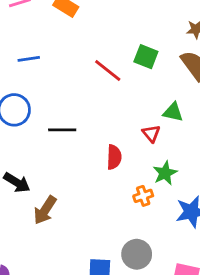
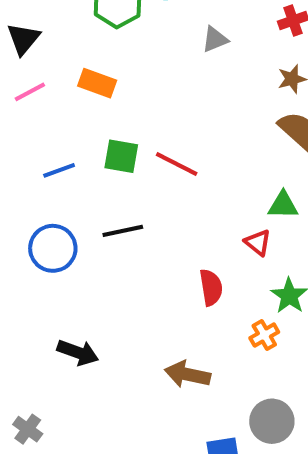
green square: (146, 57) -> (121, 156), moved
black line: (62, 130) -> (123, 231), moved
brown arrow: (45, 210) -> (187, 374), moved, turned 80

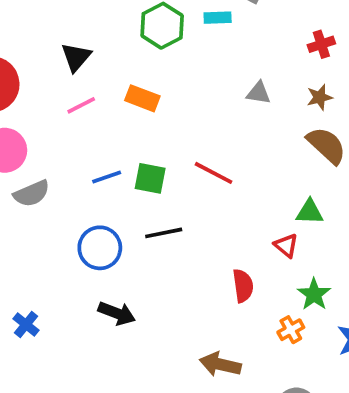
gray triangle: (215, 39) -> (259, 93), moved, turned 30
green square: (121, 156) -> (150, 178), moved
black arrow: (78, 352) -> (117, 313), moved

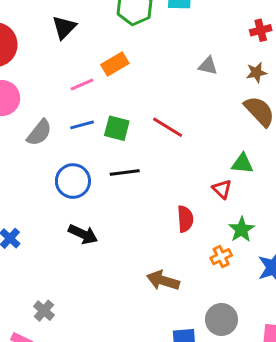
orange rectangle: (142, 98) -> (115, 64), turned -55
pink line: (81, 105) -> (82, 84), moved
gray semicircle: (32, 194) -> (39, 133), moved, turned -32

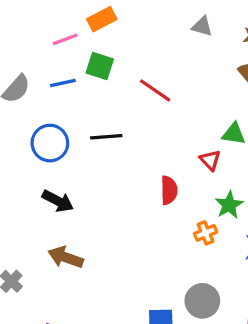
green square: (117, 128) -> (100, 66), moved
brown arrow: (163, 280) -> (66, 257), moved

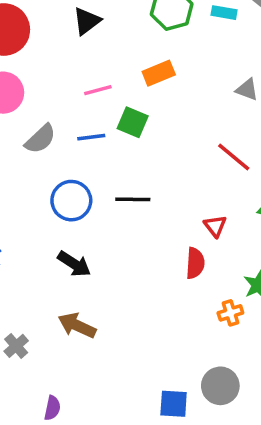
orange rectangle: (102, 19) -> (159, 73), moved
red line: (155, 90) -> (234, 157), moved
red triangle: (210, 160) -> (215, 226), moved

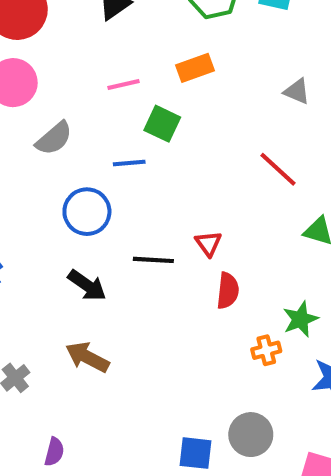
blue line: (91, 137) -> (129, 163), moved
black line: (133, 199) -> (153, 260), moved
red triangle: (215, 226) -> (208, 243), moved

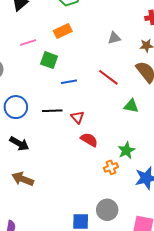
gray triangle: (297, 91) -> (114, 38), turned -32
blue line: (129, 163) -> (69, 82), moved
black line: (153, 260) -> (52, 111), moved
red semicircle: (228, 291) -> (89, 140), turned -60

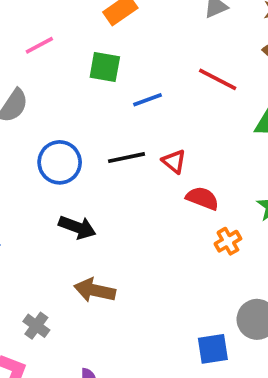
pink line: (28, 43) -> (39, 45), moved
orange cross: (111, 167) -> (228, 241), moved

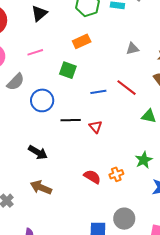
blue line: (148, 100) -> (98, 92), moved
blue circle: (60, 162) -> (42, 100), moved
red semicircle: (202, 198) -> (92, 177), moved

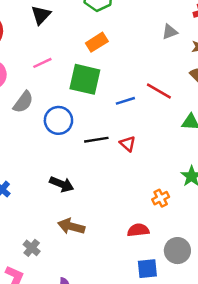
gray triangle: (132, 49) -> (170, 32), moved
green square: (68, 70) -> (85, 79), size x1.5
red semicircle: (92, 177) -> (138, 230), moved, turned -30

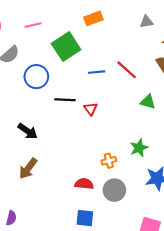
orange rectangle: (97, 42) -> (93, 18), moved
green square: (85, 79) -> (66, 47), turned 32
brown arrow: (71, 226) -> (28, 169), turned -80
gray circle: (177, 251) -> (114, 190), moved

